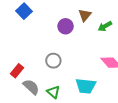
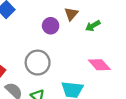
gray circle: (53, 61) -> (38, 63), size x1.5

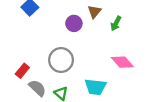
green arrow: (93, 26) -> (116, 23), turned -32

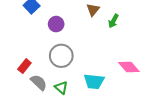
purple circle: (74, 23) -> (56, 24), moved
pink diamond: (122, 62) -> (129, 67), moved

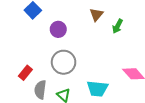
gray semicircle: (39, 82) -> (40, 90), turned -126

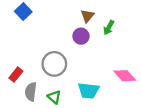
purple circle: (58, 29) -> (81, 36), moved

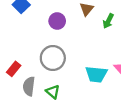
purple circle: (81, 36) -> (57, 21), moved
cyan trapezoid: (88, 91) -> (96, 74), moved

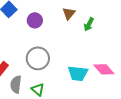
purple circle: (57, 21) -> (35, 20), moved

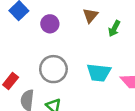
cyan trapezoid: (78, 73) -> (99, 73), moved

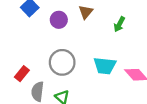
brown triangle: (90, 15) -> (86, 12), moved

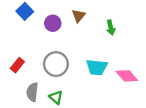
green arrow: (119, 24) -> (111, 28), turned -40
red rectangle: (22, 74) -> (17, 65), moved

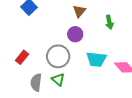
purple circle: (53, 23) -> (75, 34), moved
green triangle: (56, 97) -> (58, 79), moved

